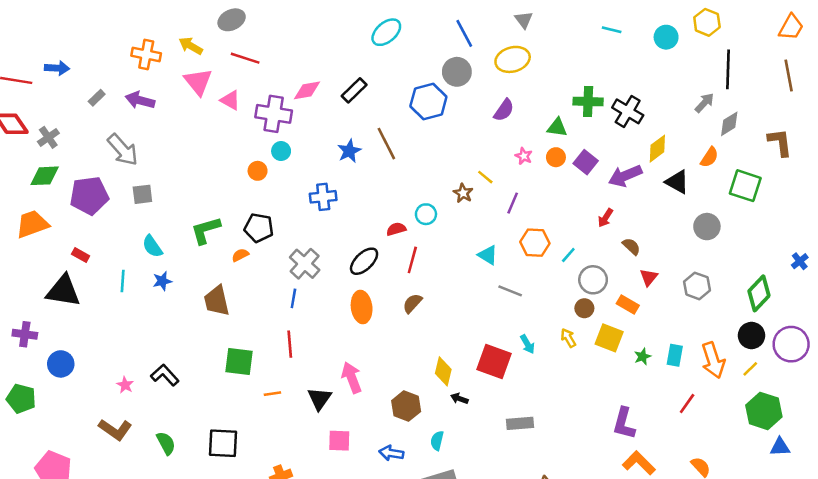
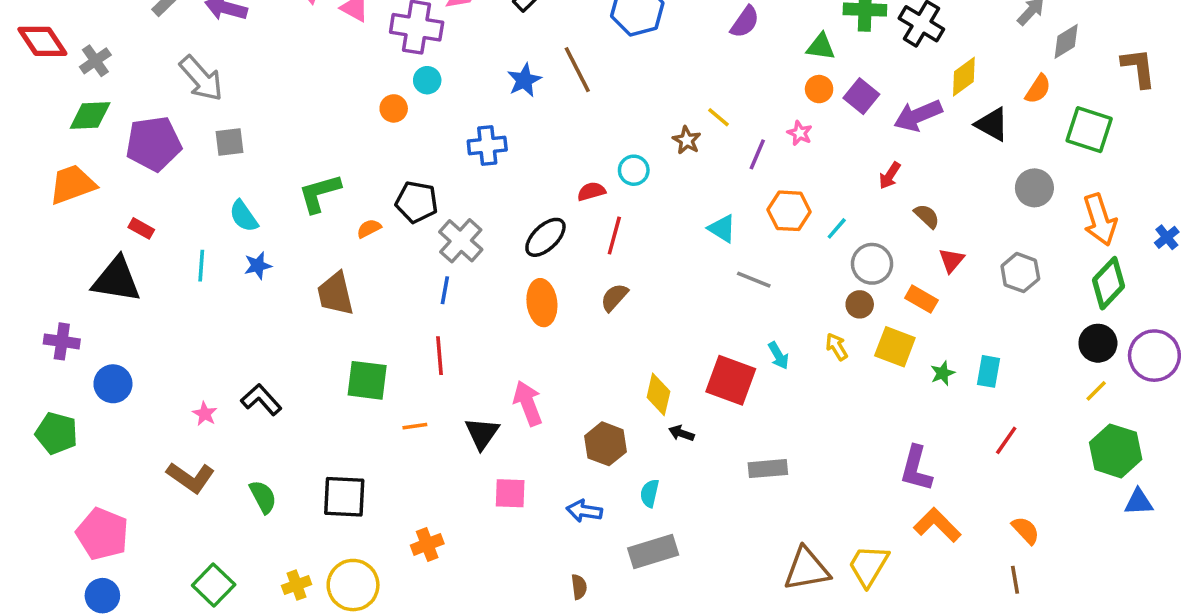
pink star: (524, 156) -> (800, 133), moved
black pentagon: (259, 228) -> (417, 202), moved
orange arrow: (713, 360) -> (1100, 220), moved

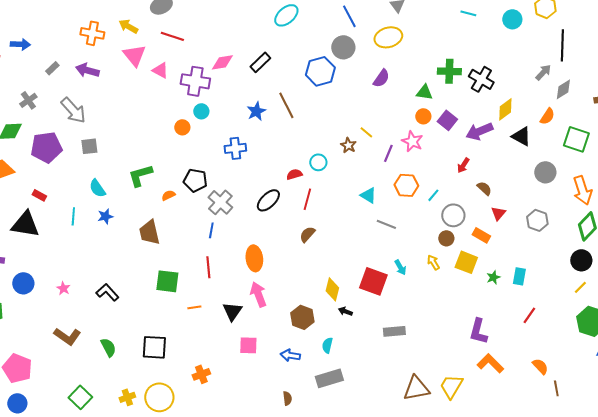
gray cross: (95, 61) -> (28, 100), moved
pink star: (800, 133) -> (412, 141), size x1.5
orange ellipse: (542, 303) -> (254, 258), moved
pink star: (205, 414) -> (63, 288), moved
brown line: (1015, 580) -> (556, 388), moved

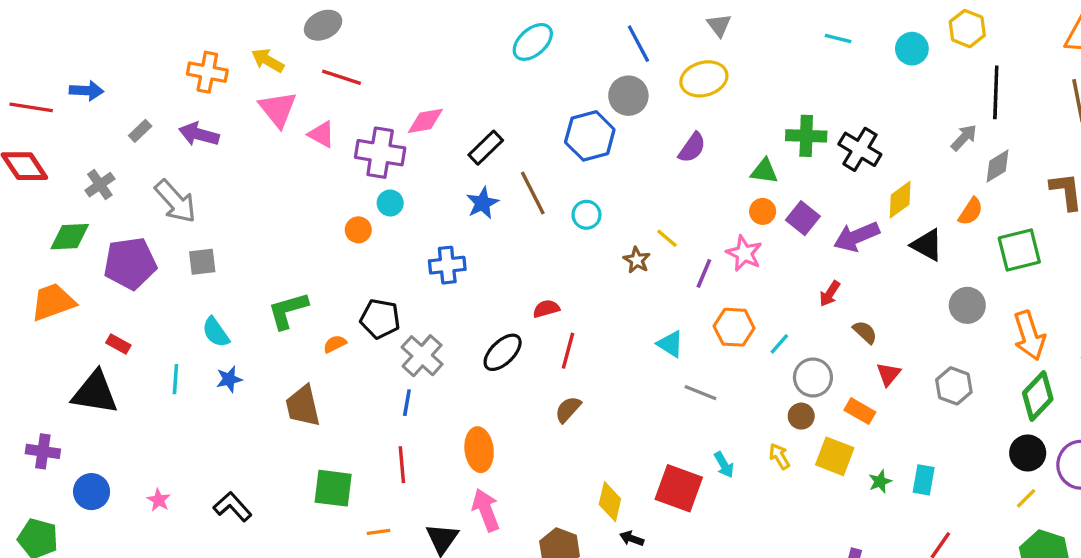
black rectangle: (260, 62) -> (486, 148), moved
green square: (576, 139) -> (1019, 250), turned -32
cyan circle: (318, 162) -> (586, 215), moved

